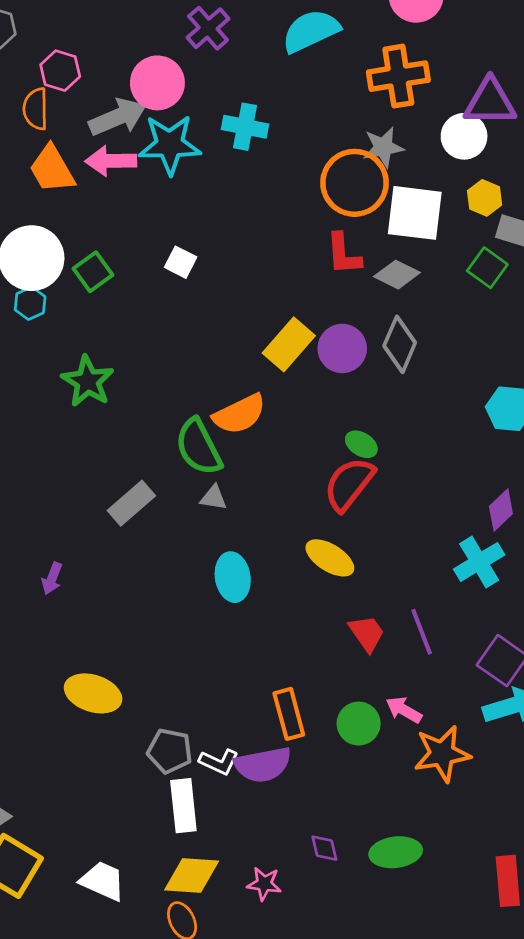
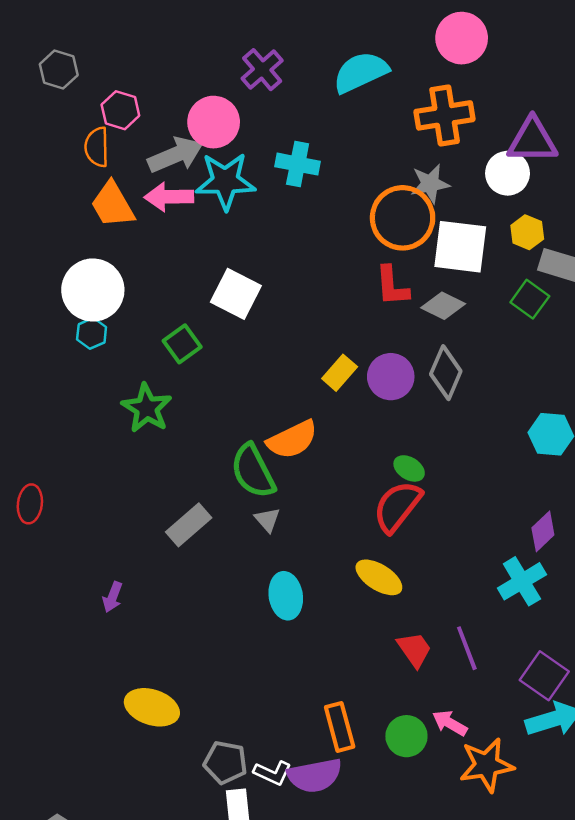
white square: (181, 262) -> (236, 294), size x1.6
green square: (93, 272) -> (182, 344), moved
yellow rectangle: (289, 344) -> (340, 373), size x0.7
gray triangle: (214, 498) -> (267, 520), turned 40

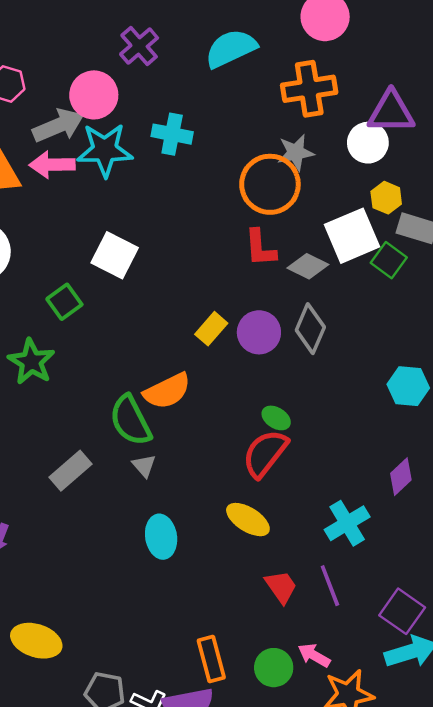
white square: (460, 247) -> (352, 236), moved, turned -30
cyan cross: (522, 581) -> (347, 523), moved

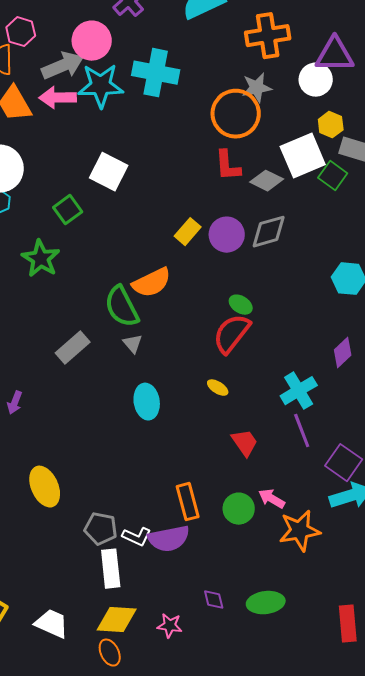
cyan cross: (172, 134) -> (156, 73), size x1.4
gray diamond: (310, 329) -> (269, 232), turned 51
yellow ellipse: (248, 520) -> (218, 388), size x0.6
purple line: (330, 586) -> (302, 431), moved
yellow ellipse: (36, 641) -> (45, 487), turned 48

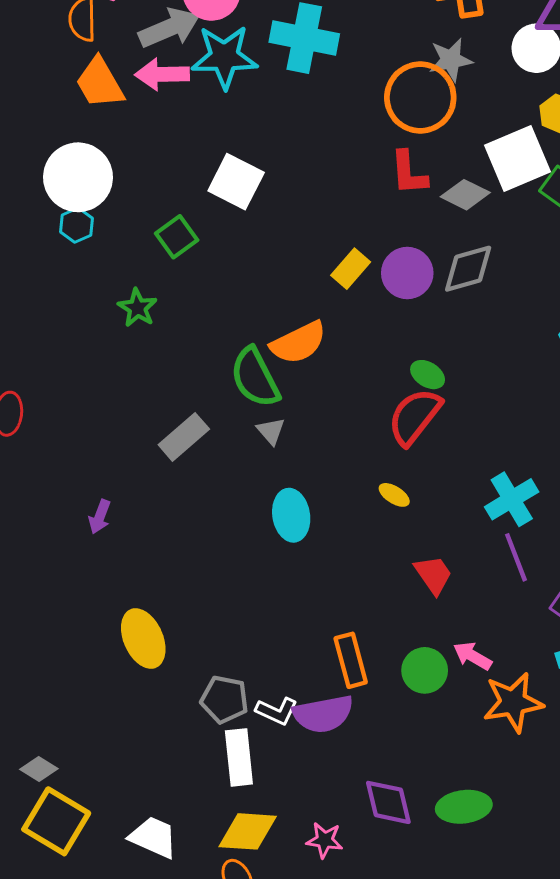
green star: (41, 259) -> (137, 308), size x0.7
purple diamond: (214, 600) -> (388, 802), size x1.6

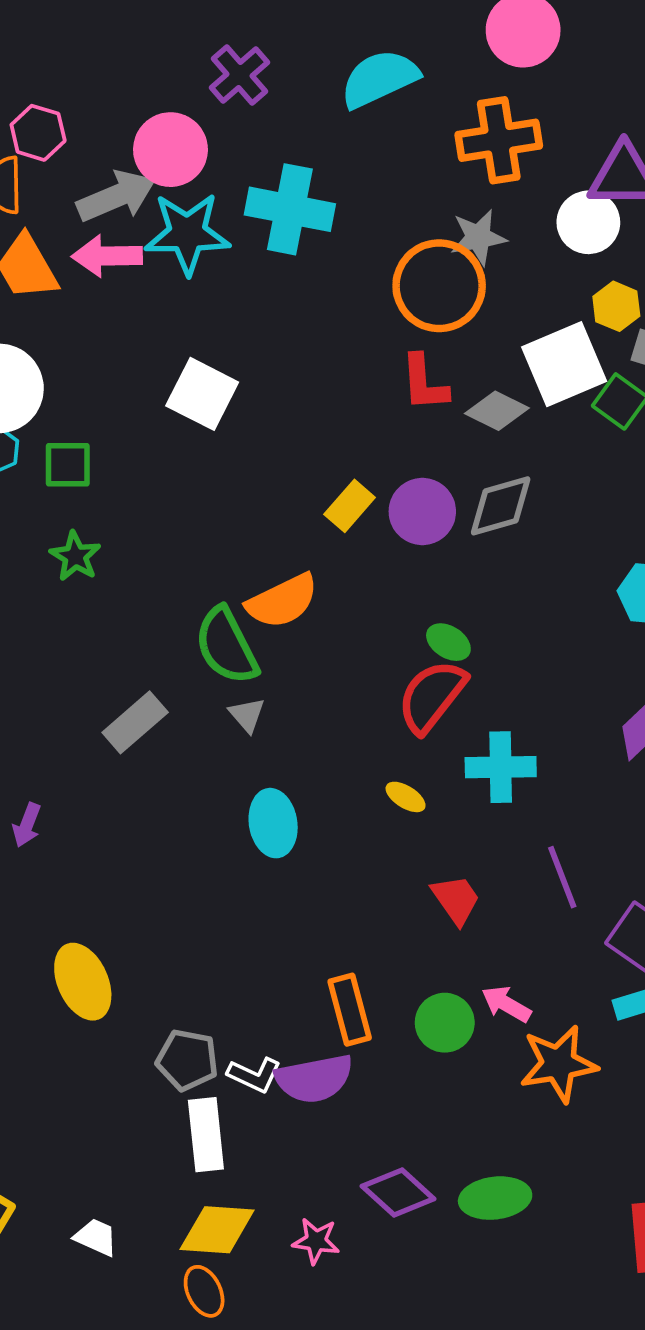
green square: (177, 237) -> (68, 465), moved, turned 36
cyan cross: (512, 499) -> (501, 767), moved, turned 30
purple diamond: (388, 802) -> (398, 1192), turned -34
white trapezoid: (153, 837) -> (96, 1237), size x0.7

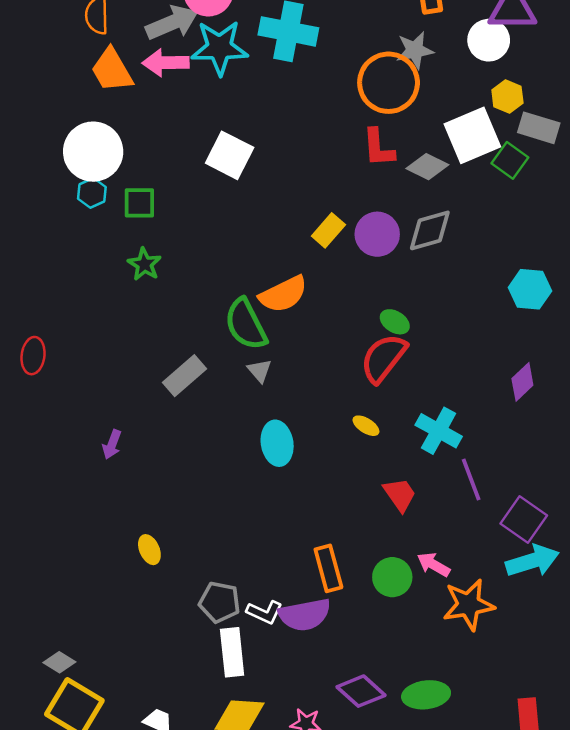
cyan cross: (501, 767) -> (439, 431), moved, turned 30
yellow ellipse: (83, 982) -> (149, 550), size x0.6

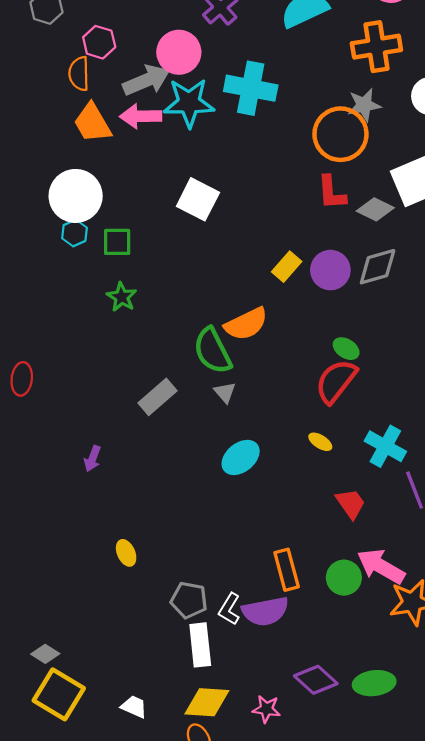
cyan ellipse: (277, 443) -> (241, 457), turned 60
pink arrow: (434, 565) -> (381, 566), size x1.6
white L-shape: (265, 612) -> (229, 609), turned 96

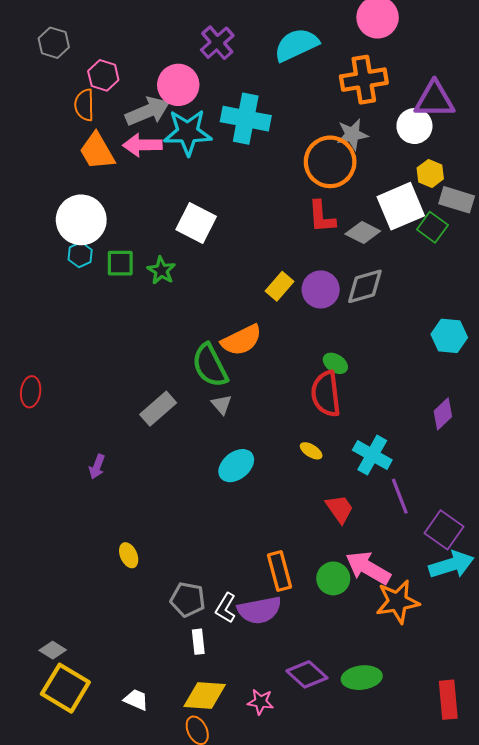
green star: (122, 297) -> (161, 270), moved
red semicircle: (336, 381) -> (326, 394), turned -45
white rectangle: (200, 645) -> (198, 642), size x0.6

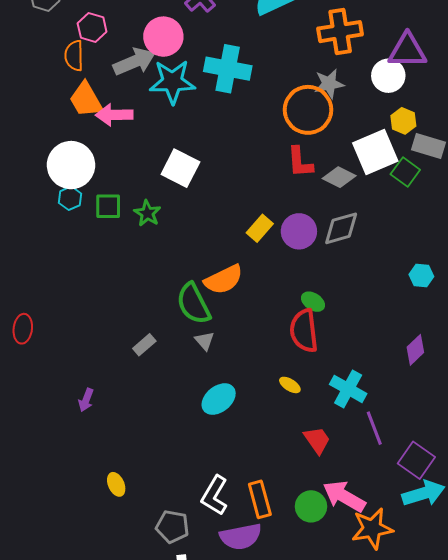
pink arrow: (142, 145) -> (114, 115), moved
cyan hexagon: (449, 336) -> (421, 276), size x0.7
gray rectangle: (158, 409) -> (144, 345), size x0.7
white L-shape: (226, 608) -> (215, 495), moved, size x1.4

